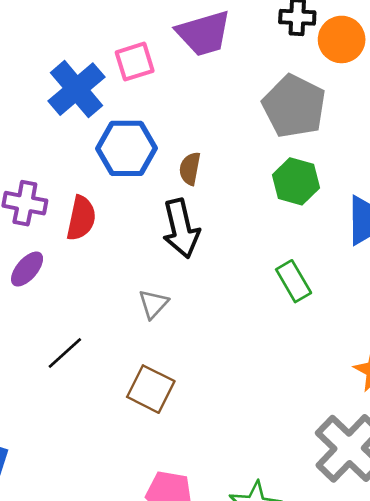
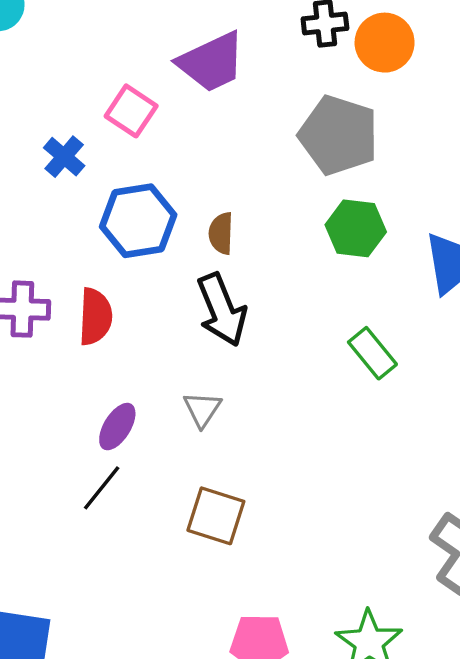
pink square: (135, 62) -> (131, 111), turned -30
blue cross: (77, 89) -> (64, 157), size x0.6
purple ellipse: (27, 269) -> (117, 427), moved

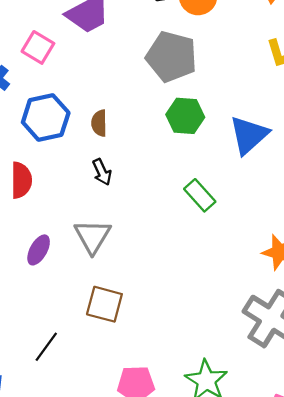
black arrow: (222, 310) -> (102, 172), size x0.6
gray triangle: (202, 409) -> (92, 236), size x1.5
black line: (102, 488) -> (46, 347), moved

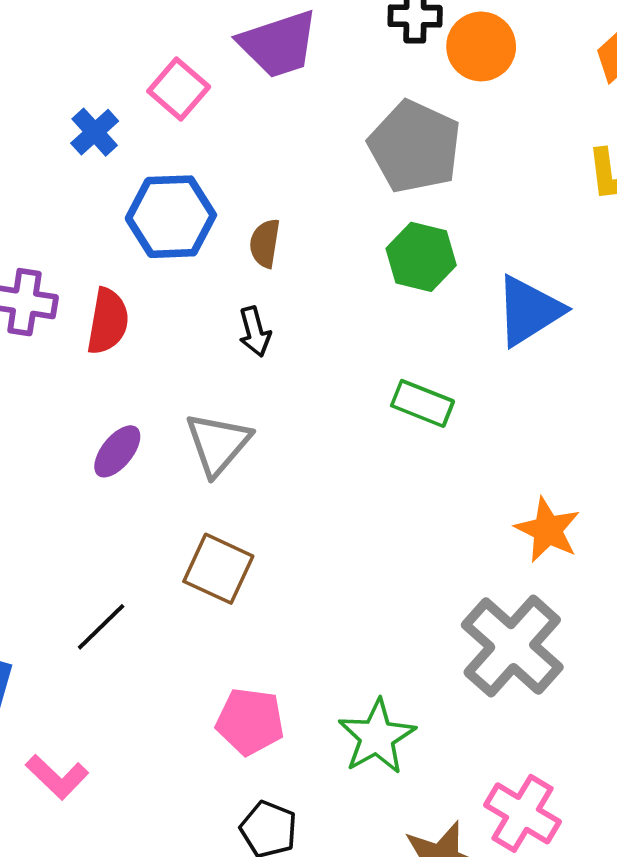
green rectangle: (200, 195) -> (422, 403), turned -36

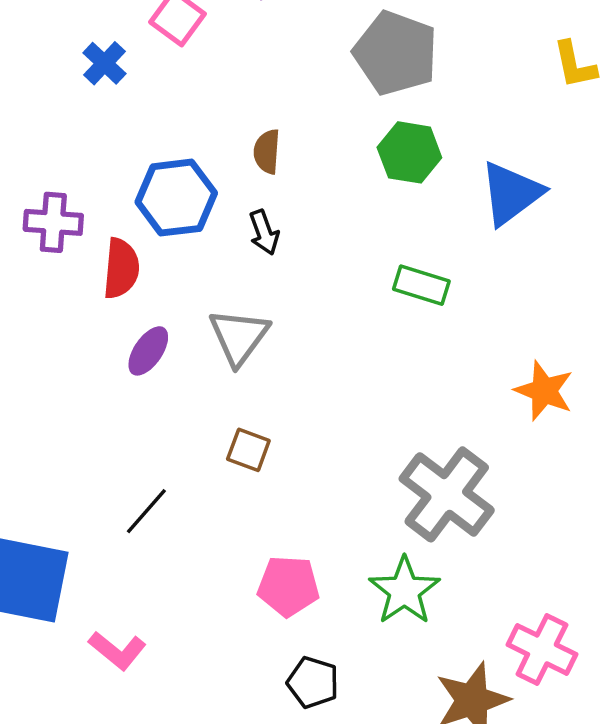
blue hexagon: (171, 217) -> (176, 198), moved
red semicircle: (108, 321) -> (121, 268), moved
brown square: (218, 569) -> (248, 450), size x0.7
gray cross: (512, 646) -> (447, 494), moved

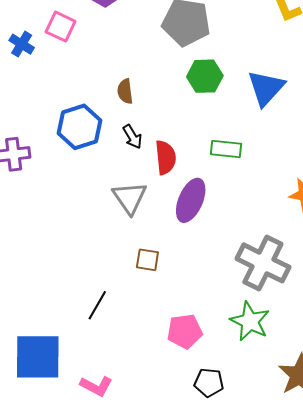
blue cross: (104, 63) -> (22, 44), moved
red semicircle: (121, 268) -> (166, 157), moved
purple ellipse: (148, 351) -> (191, 200), moved, size x1.5

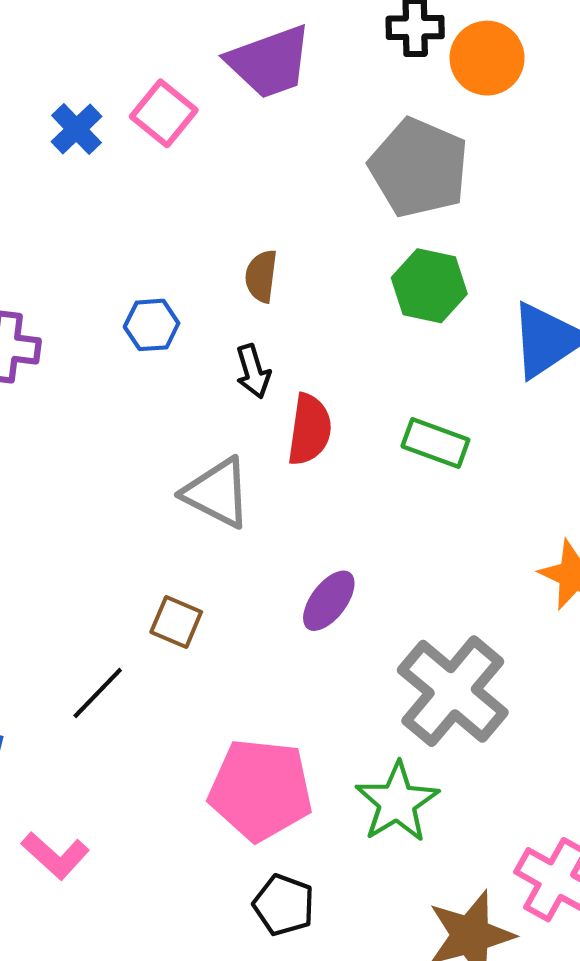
blue hexagon: (80, 127) -> (152, 325), size x0.6
gray triangle: (130, 198) -> (217, 493), turned -42
purple ellipse: (191, 200) -> (329, 601), moved, size x0.7
brown square: (147, 260) -> (176, 622), moved
pink pentagon: (185, 331) -> (261, 790), size x1.4

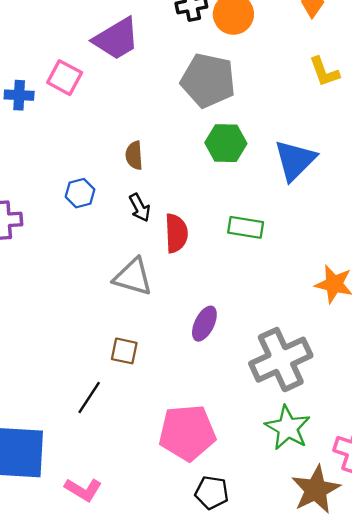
blue cross: (76, 129) -> (19, 95), turned -32
gray cross: (453, 691) -> (281, 360), turned 36
green star: (397, 802) -> (288, 428), moved

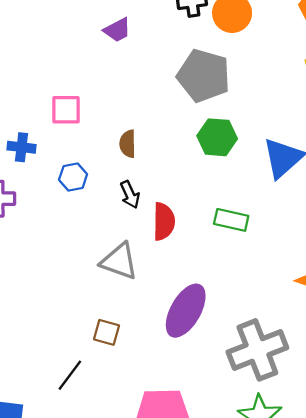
purple trapezoid: (116, 39) -> (117, 30), size x0.6
pink square: (65, 78) -> (66, 110), moved, turned -32
blue cross: (19, 95) -> (22, 147), moved
purple ellipse: (204, 324) -> (186, 311), size x1.6

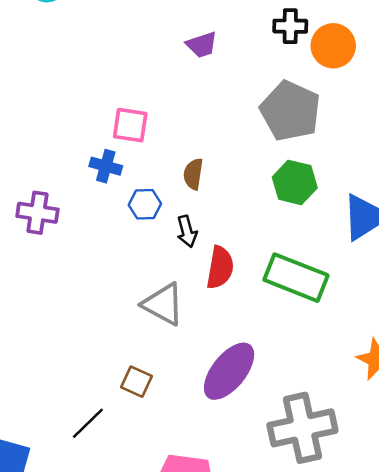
blue cross: (22, 147) -> (106, 166), moved
blue hexagon: (73, 177) -> (145, 204), moved
green rectangle: (231, 220) -> (296, 278), size x1.6

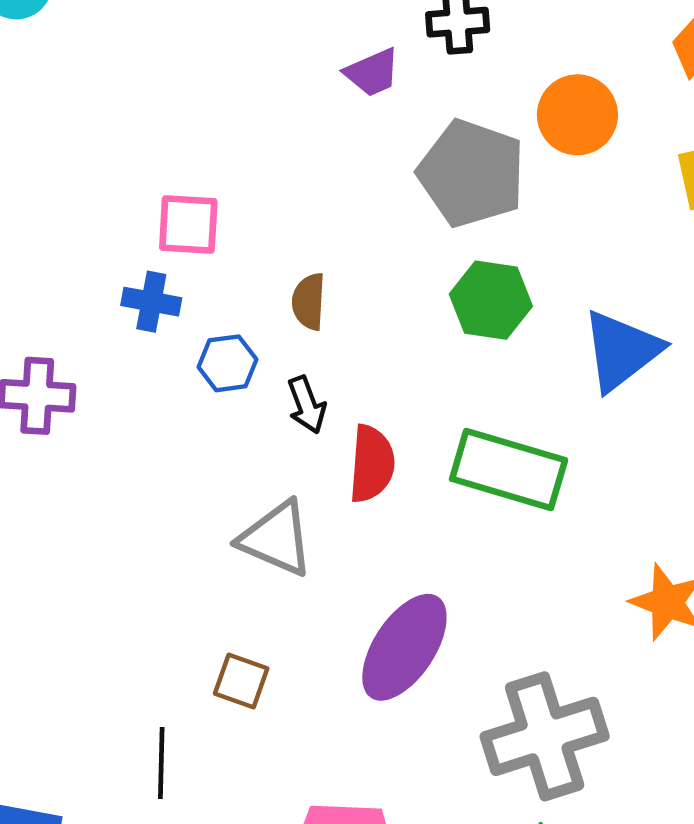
purple trapezoid: (202, 45) -> (372, 73), moved
orange circle: (333, 46) -> (577, 115), moved
black line: (88, 423) -> (161, 763), turned -39

